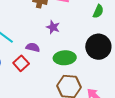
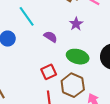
red square: (21, 63) -> (49, 72), moved

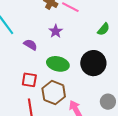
red square: (49, 72) -> (29, 80), turned 35

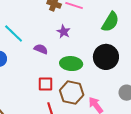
green semicircle: (103, 29) -> (110, 22), size x1.5

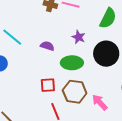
purple star: (64, 32) -> (79, 37), moved
purple semicircle: (41, 49) -> (47, 46), moved

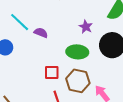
purple semicircle: (47, 46) -> (41, 33), moved

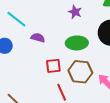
purple star: (86, 27) -> (75, 12), moved
purple semicircle: (41, 33) -> (38, 38), moved

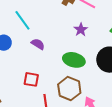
red square: (53, 66) -> (31, 79), moved

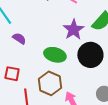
purple star: (81, 30) -> (74, 30), moved, size x1.5

